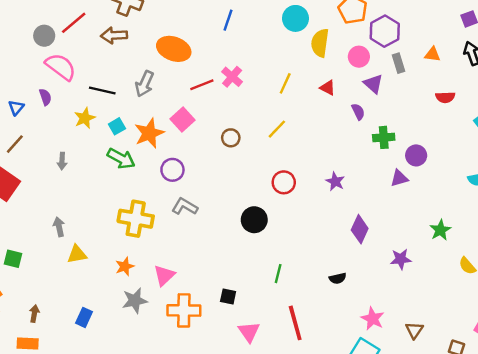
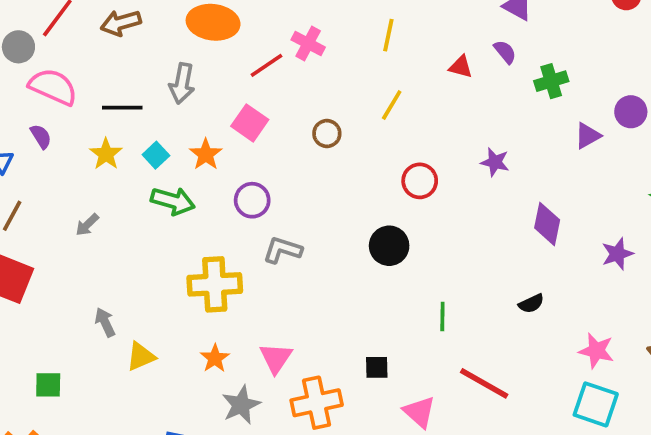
red triangle: (328, 88) -> (461, 67), moved
orange star: (149, 133) -> (206, 154), size x0.7
purple circle: (416, 155) -> (631, 112), moved
gray arrow: (62, 161) -> (87, 225), turned 56
red line: (295, 323) -> (484, 383), turned -32

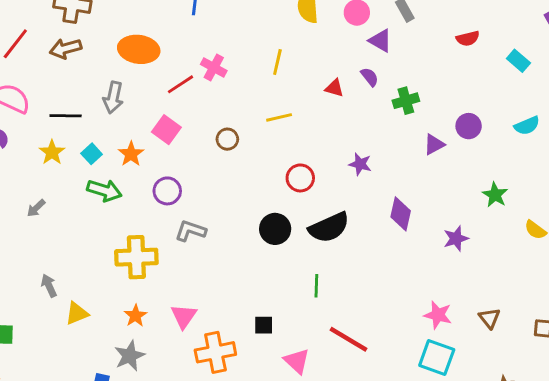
yellow line: (392, 105) -> (279, 117), turned 45
black semicircle: (531, 304) -> (329, 227), moved, size x2.0
gray star: (241, 405) -> (130, 356), moved

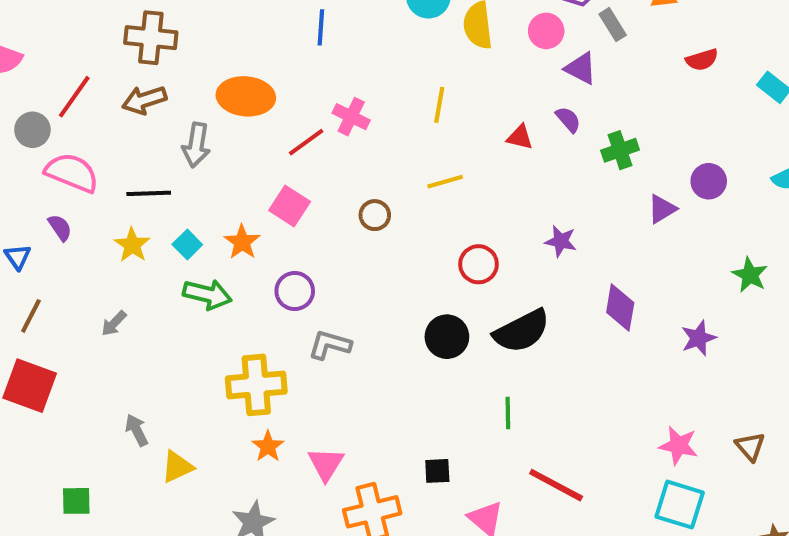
gray arrow: (113, 97) -> (196, 145), moved
orange star: (135, 316) -> (268, 446), moved

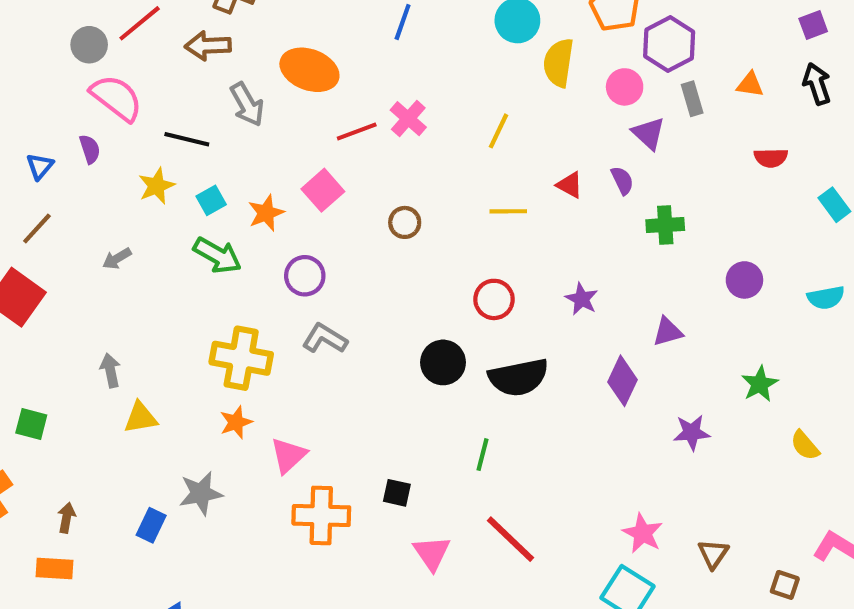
gray arrow: (196, 145) -> (247, 104), turned -54
yellow line: (445, 182) -> (508, 211), moved
purple triangle: (662, 209) -> (668, 332), moved

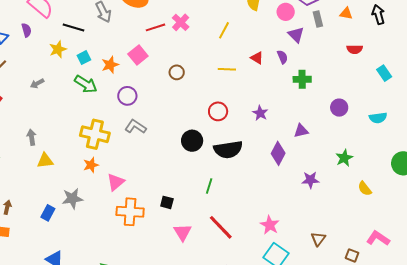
pink star: (643, 533) -> (270, 225), moved

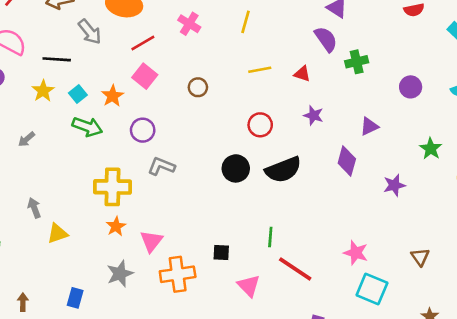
red line: (156, 27) -> (143, 43), moved
purple semicircle: (282, 57) -> (326, 39), size x1.5
red triangle: (257, 58) -> (302, 74), moved
green line: (209, 186) -> (270, 237), moved
gray star: (72, 198) -> (120, 274), moved

